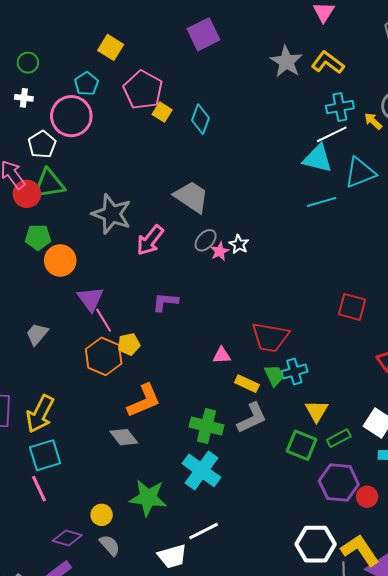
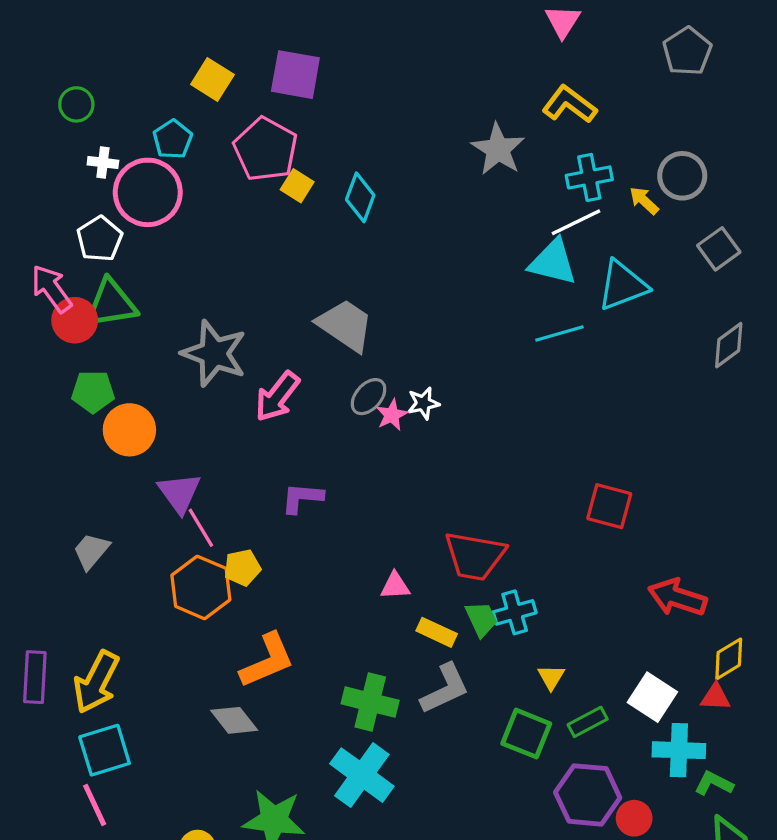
purple square: (204, 34) -> (295, 75), moved, turned 36
gray star: (286, 62) -> (498, 149), moved
white cross: (24, 98) -> (103, 163), moved
white star: (239, 244) -> (423, 403), turned 30
yellow triangle: (317, 411) -> (551, 677), size x0.7

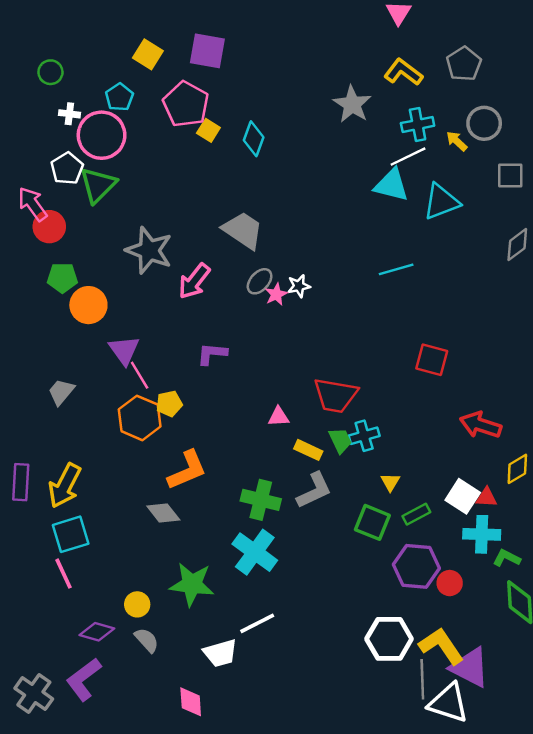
gray pentagon: (687, 51) -> (464, 64), moved
gray square: (719, 249) -> (510, 176), turned 36
green triangle: (111, 304) -> (98, 185), moved, turned -36
cyan line: (559, 333) -> (396, 269), moved
red triangle: (715, 697) -> (486, 498), moved

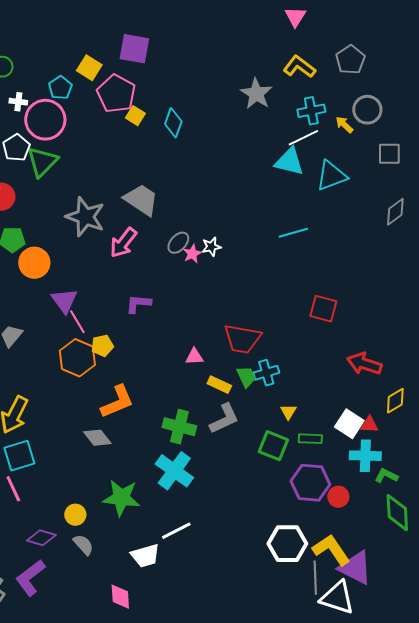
yellow square: (148, 54) -> (89, 68), moved
gray trapezoid: (243, 230) -> (141, 200), moved
green rectangle: (416, 514) -> (310, 439), turned 30

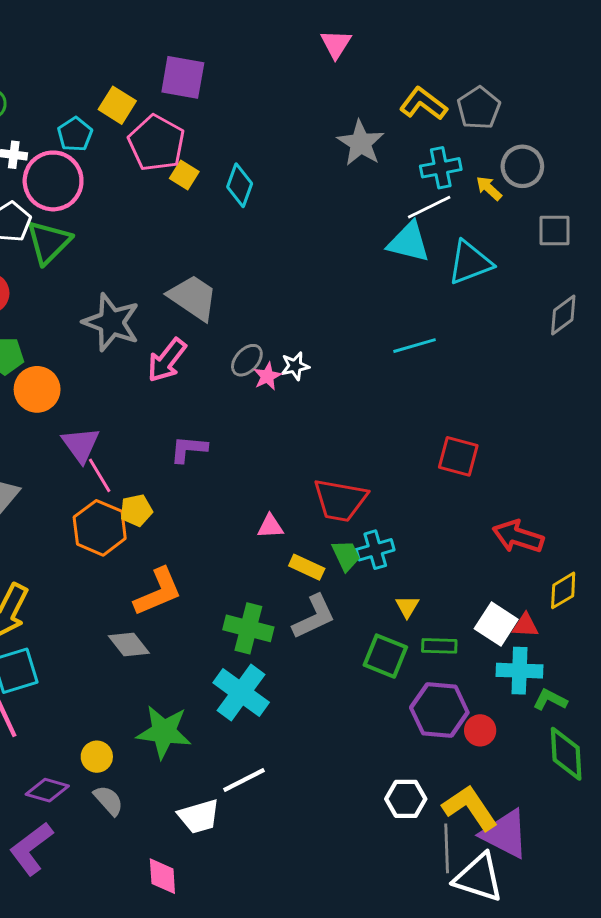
pink triangle: (295, 17) -> (336, 44), moved
gray pentagon: (350, 60) -> (479, 108), moved
white hexagon: (287, 544) -> (406, 799), size x0.7

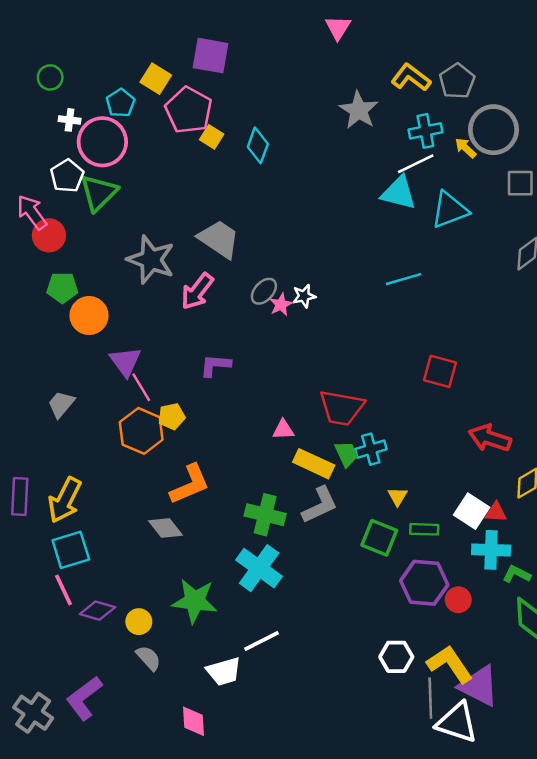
gray circle: (522, 166) -> (493, 130), size x1.4
yellow rectangle: (307, 567) -> (314, 464), size x1.4
purple diamond: (47, 790) -> (98, 611), moved

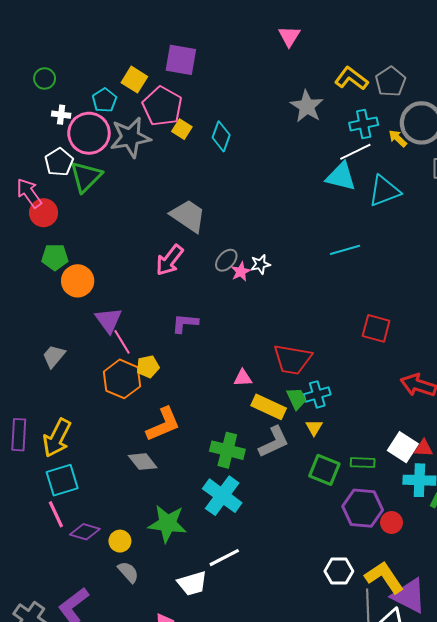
gray star: (151, 260) -> (130, 137), moved, turned -30
yellow triangle: (398, 496) -> (314, 427), moved

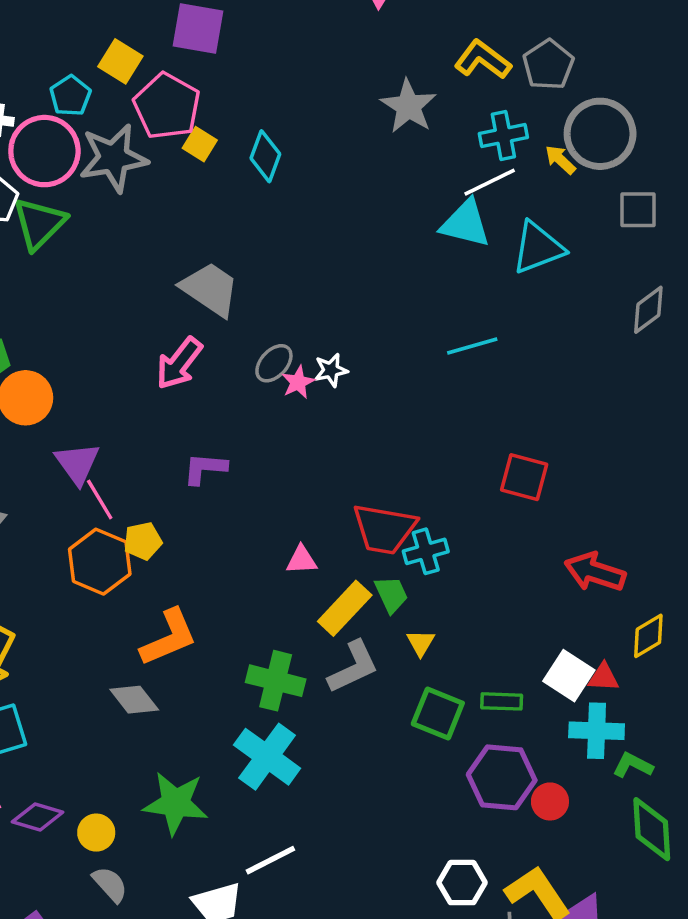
cyan cross: (317, 394) -> (426, 551), moved
yellow rectangle: (269, 407) -> (345, 608), turned -72

